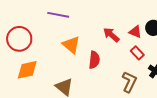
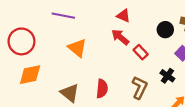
red triangle: (135, 32) -> (123, 16), moved
red rectangle: (137, 53) -> (141, 52), moved
red semicircle: (94, 60) -> (102, 89), moved

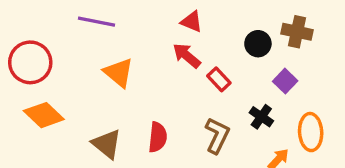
orange diamond: (30, 75) -> (44, 115), turned 55

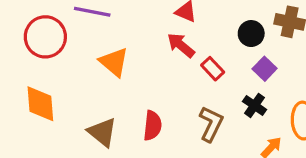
red circle: (30, 62) -> (45, 37), moved
purple square: (285, 81) -> (265, 69), moved
orange diamond: (44, 115) -> (40, 104), turned 42

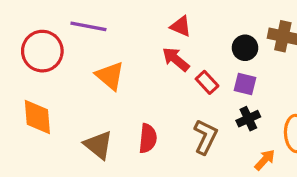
purple square: (265, 69) -> (245, 84), moved, turned -30
black cross: (255, 105) -> (248, 119), turned 30

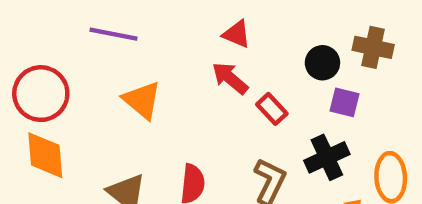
red circle: (42, 51) -> (41, 94), moved
purple square: (245, 84) -> (344, 102), moved
black cross: (248, 119) -> (327, 157), size x1.4

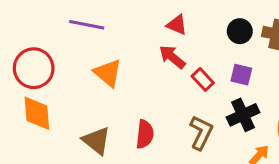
black circle: (322, 63) -> (240, 31), moved
purple square: (344, 102) -> (241, 75), moved

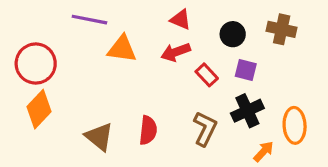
black circle: (240, 31) -> (233, 34), moved
red arrow: (172, 57) -> (176, 52), turned -60
orange triangle: (108, 73) -> (122, 49), moved, turned -32
orange diamond: (37, 113) -> (39, 109), turned 48

